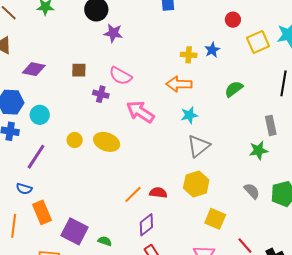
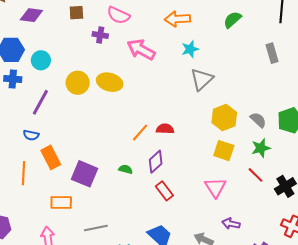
yellow circle: (75, 140) -> (78, 83), size x1.5
green star: (258, 150) -> (261, 148), moved
yellow hexagon: (196, 184) -> (224, 118), moved
green semicircle: (105, 241) -> (126, 169), moved

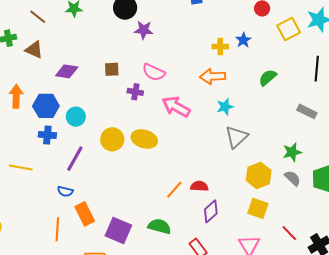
gray rectangle: (272, 53) -> (307, 111), turned -48
green star: (261, 148) -> (292, 152), moved
purple diamond: (156, 162) -> (211, 211), moved
green semicircle: (126, 169) -> (159, 226), size x1.6

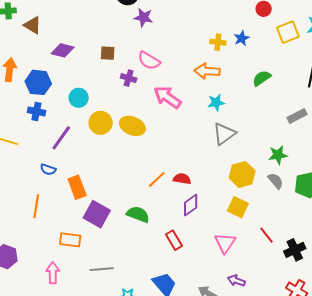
gray rectangle: (307, 111) -> (297, 116), turned -60
cyan circle: (76, 117) -> (79, 98), moved
orange rectangle: (85, 214) -> (77, 187), moved

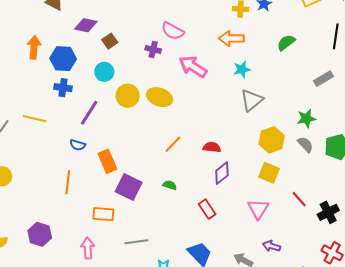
brown square: (108, 53) -> (110, 41), moved, turned -35
orange line: (157, 180) -> (173, 144), moved
green semicircle: (138, 214) -> (170, 185), size x0.6

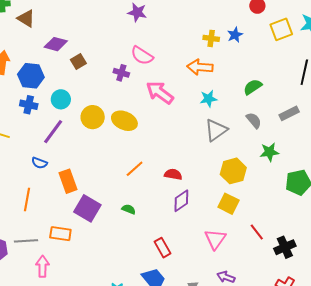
green semicircle: (286, 43) -> (253, 87), moved
cyan circle: (104, 72) -> (61, 99), moved
gray semicircle: (305, 144) -> (254, 120), moved
red rectangle: (207, 209) -> (162, 248), moved
gray line: (136, 242) -> (26, 241), moved

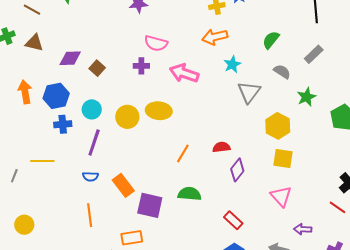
green semicircle: (129, 209) -> (189, 194), size x1.6
red line: (257, 232) -> (338, 207), moved

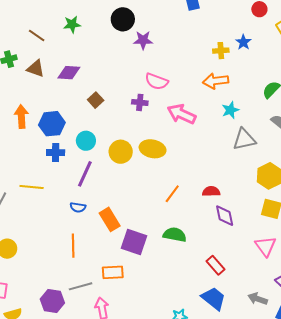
purple diamond: (70, 58) -> (69, 73), moved
gray triangle: (249, 92) -> (244, 139), turned 35
purple diamond: (237, 170) -> (225, 216), turned -55

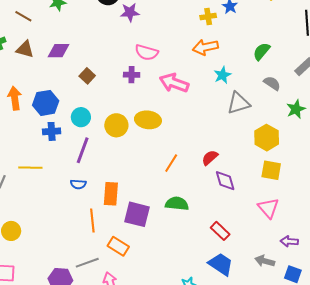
red semicircle: (211, 191) -> (210, 158), turned -36
orange rectangle: (110, 219) -> (111, 194), turned 40
orange line: (73, 246) -> (92, 221), moved
orange rectangle: (113, 272) -> (118, 246), turned 40

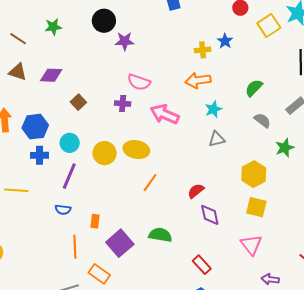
gray triangle: (238, 103) -> (217, 139), moved, size x0.7
orange line: (171, 163) -> (150, 183), moved
orange rectangle: (111, 194) -> (95, 221), size x0.6
purple square: (137, 214) -> (120, 243), turned 32

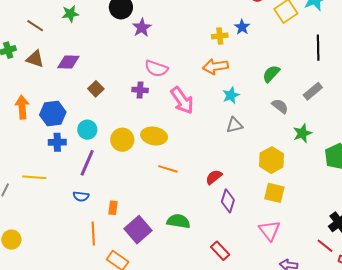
purple star: (125, 41) -> (142, 28), turned -30
pink arrow: (165, 114) -> (182, 100), turned -148
orange line: (150, 183) -> (168, 169), turned 72
purple diamond: (210, 215) -> (228, 201), turned 30

